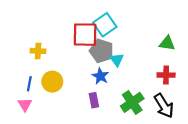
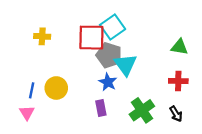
yellow cross: (38, 51) -> (42, 36), moved
cyan triangle: (117, 60) -> (125, 65), size x1.5
black arrow: (164, 106) -> (176, 114), size x0.6

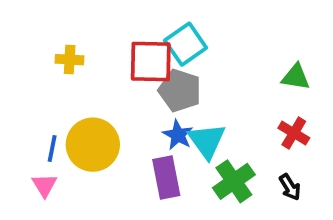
cyan triangle: (125, 65) -> (207, 141), moved
red cross: (178, 81) -> (294, 133), turned 30
yellow circle: (56, 88) -> (93, 145), size x1.4
purple rectangle: (101, 108) -> (166, 177), size x1.5

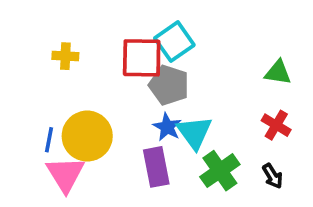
pink triangle: (44, 185) -> (65, 174), moved, size x1.6

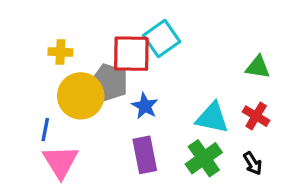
gray pentagon: (169, 85) -> (109, 82), moved
blue star: (167, 127) -> (145, 106), moved
cyan triangle: (194, 132) -> (212, 118), moved, turned -42
yellow circle: (87, 136) -> (81, 96), moved

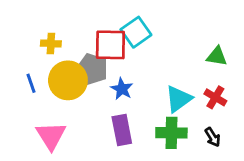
cyan triangle: (212, 118) -> (179, 99), turned -48
blue line: (45, 130) -> (31, 83), moved, turned -30
green cross: (204, 158) -> (171, 133), turned 36

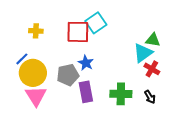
gray pentagon: (92, 69) -> (68, 75), moved, turned -30
yellow circle: (68, 80) -> (33, 73), moved
blue line: (31, 83) -> (22, 59), turned 64
cyan triangle: (179, 99) -> (143, 53), moved

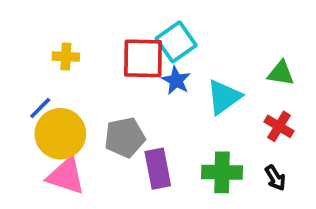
cyan triangle: (143, 53) -> (224, 97), moved
blue star: (86, 63) -> (176, 80), moved
pink triangle: (36, 96) -> (66, 176), turned -40

